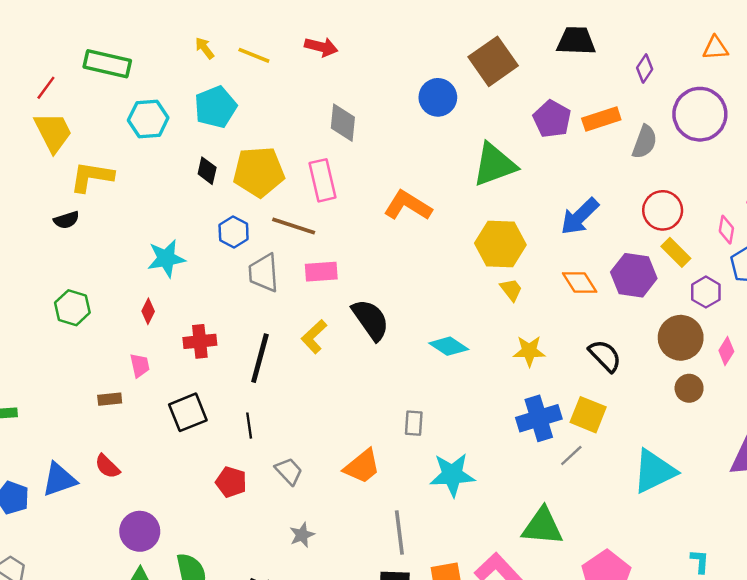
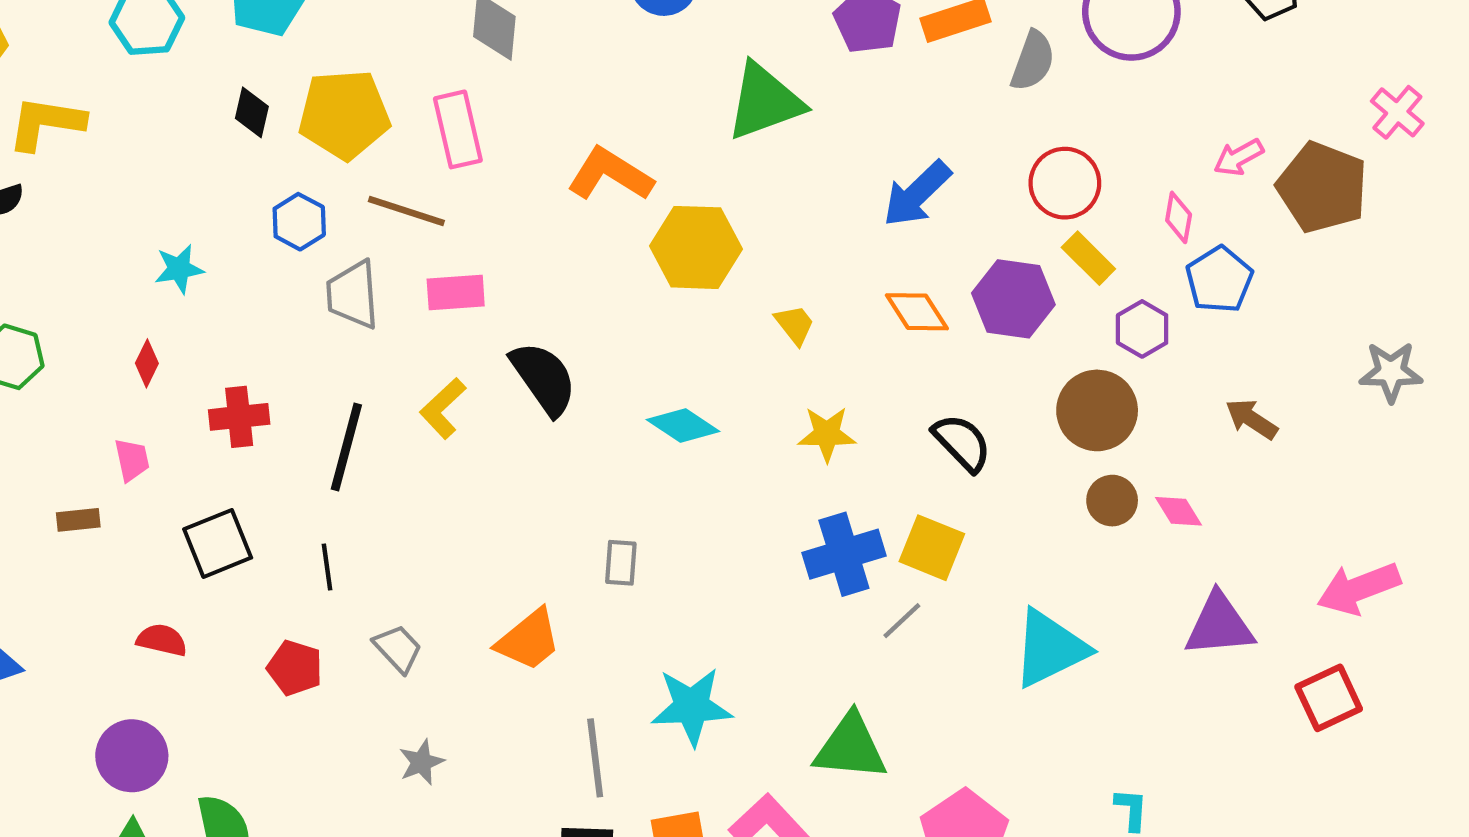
yellow hexagon: (500, 244) -> (696, 247), moved
cyan star: (166, 258) -> (179, 269), size x0.7
pink diamond: (726, 351) -> (1179, 511), moved, turned -64
red semicircle: (107, 466) -> (162, 640), moved, turned 148
cyan star: (452, 475) -> (692, 706), moved

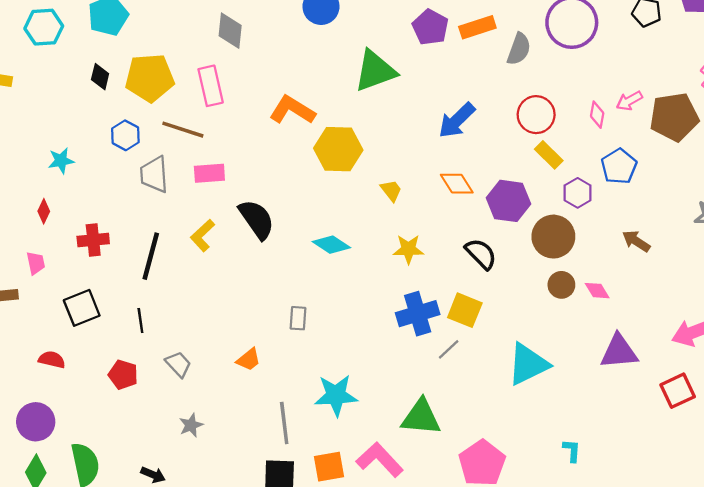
brown pentagon: (1322, 187) -> (674, 117), turned -30
pink diamond: (1179, 217) -> (597, 115), moved
purple hexagon: (1013, 299) -> (509, 201), moved
orange trapezoid: (529, 640) -> (249, 360), size x0.7

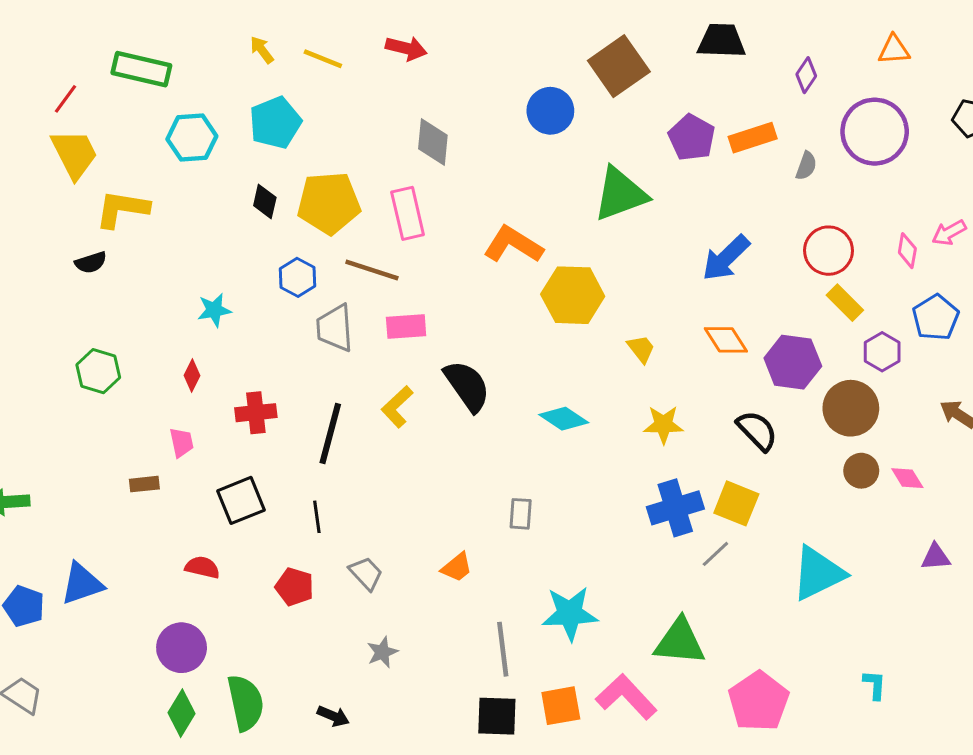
gray semicircle: (519, 49) -> (806, 166), size x0.7
purple triangle: (619, 352) -> (936, 557), size x0.6

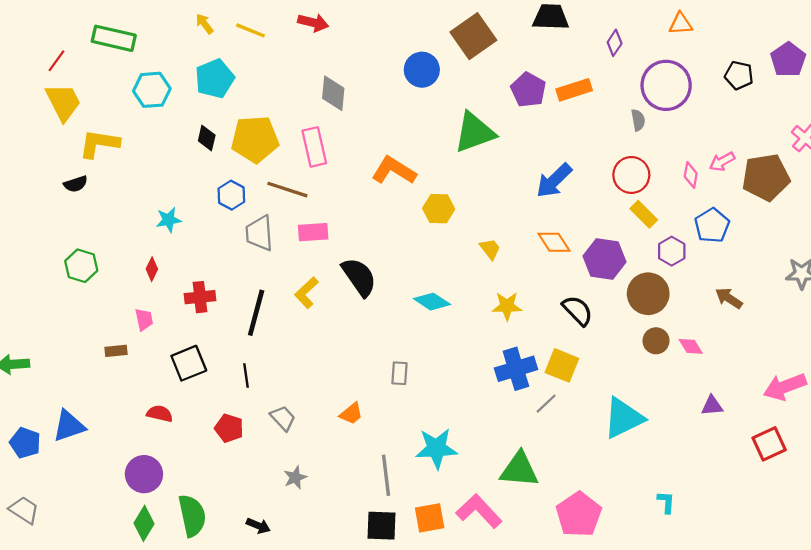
gray semicircle: (806, 166) -> (638, 120), moved, turned -30
yellow hexagon: (573, 295) -> (439, 209), size x0.7

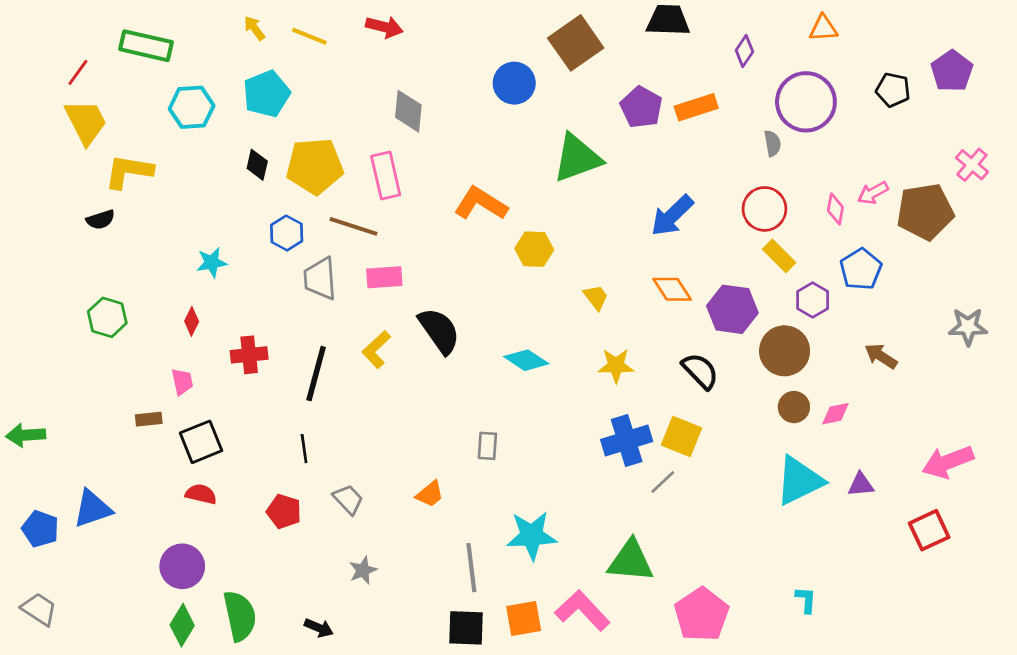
pink diamond: (691, 346) -> (835, 414), turned -70
black square: (189, 363) -> (201, 442), moved
cyan triangle: (624, 418) -> (799, 481), moved

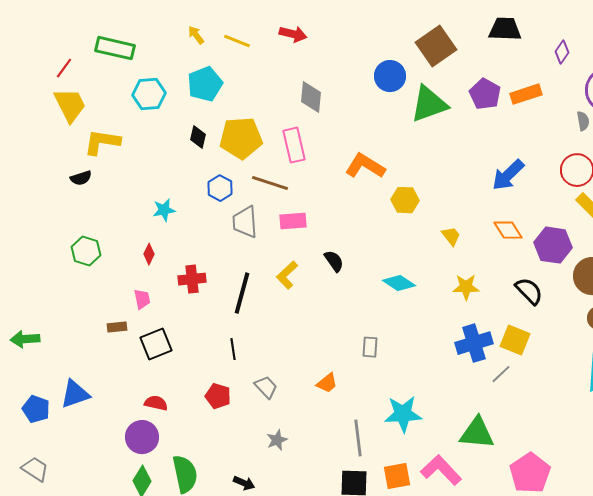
green triangle: (577, 158) -> (429, 104), moved
black semicircle: (439, 331) -> (334, 261), size x0.6
red semicircle: (201, 494) -> (156, 403), moved

